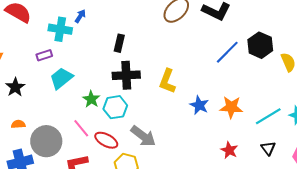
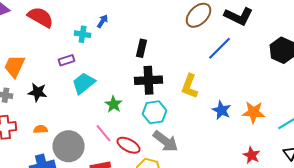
cyan cross: (60, 29) -> (83, 34), size x0.7
blue line: (227, 52) -> (220, 48), moved
black star: (15, 87) -> (38, 92), turned -30
cyan hexagon: (115, 107) -> (155, 112), moved

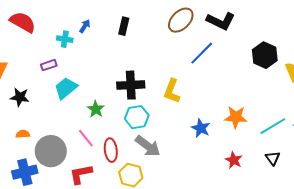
black rectangle: (142, 48) -> (124, 26), moved
blue star: (222, 110) -> (201, 128), moved
red ellipse: (129, 145) -> (111, 150), turned 55

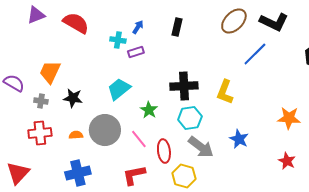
purple rectangle: (49, 65) -> (136, 52), moved
blue star: (201, 128) -> (239, 139), moved
gray circle: (51, 151) -> (105, 130), moved

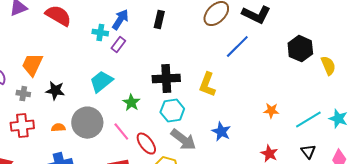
blue arrow: (138, 27) -> (120, 20), size x1.5
purple rectangle: (136, 52) -> (118, 45), turned -35
orange star: (289, 118) -> (271, 111), size x0.7
red ellipse: (164, 151) -> (146, 144), turned -30

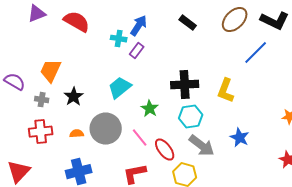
black rectangle: (159, 20) -> (188, 23), moved, turned -66
black star: (55, 91) -> (74, 97), turned 30

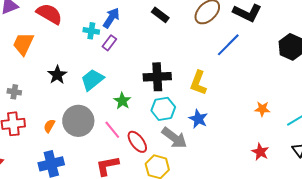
orange trapezoid: (51, 71) -> (23, 44), moved
black star: (74, 97) -> (57, 75), moved
orange semicircle: (77, 134) -> (49, 126), turned -56
blue star: (240, 138) -> (198, 119), moved

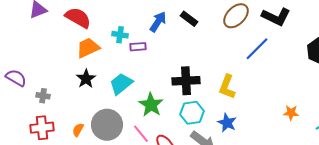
blue arrow: (111, 18) -> (158, 22), moved
purple rectangle: (109, 43) -> (138, 47), turned 49
orange trapezoid: (23, 44) -> (88, 48), moved, turned 40
green star: (122, 101) -> (151, 105), size x1.4

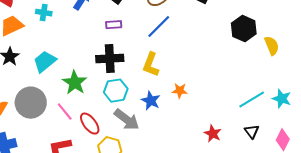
purple rectangle: (138, 47) -> (114, 25), moved
blue line: (257, 49) -> (159, 27), moved
orange star: (291, 113) -> (180, 91), moved

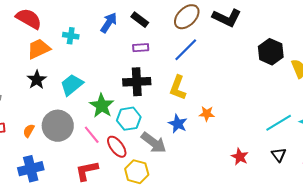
cyan hexagon: (116, 91) -> (129, 119), moved

